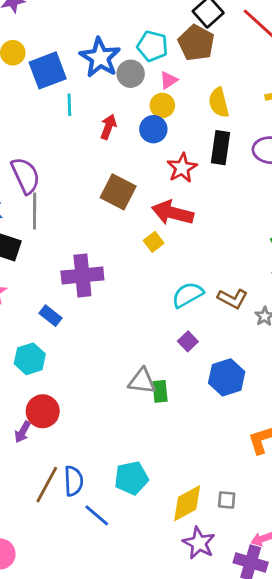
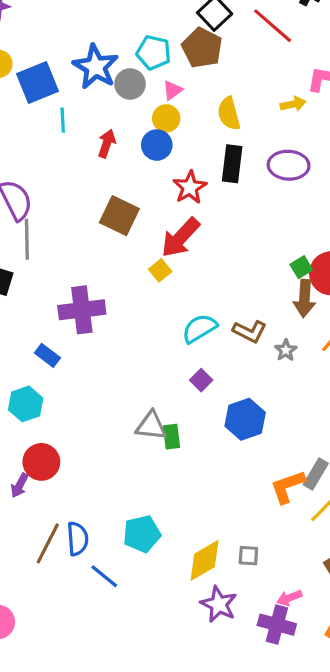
red arrow: (173, 213) -> (181, 237), turned -60

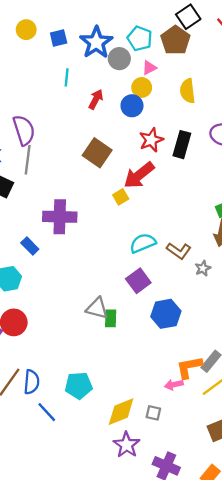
blue square: (38, 83) -> (59, 38), moved, size x0.6
black rectangle: (232, 164) -> (182, 145), moved
purple square: (201, 380) -> (138, 281), size x1.5
pink arrow: (289, 598) -> (174, 385), moved

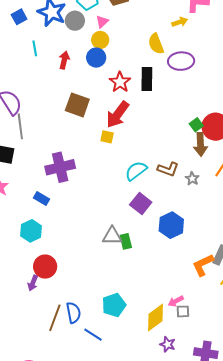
yellow semicircle: (188, 91) -> (156, 44), moved
yellow square: (121, 197) -> (107, 137), turned -32
pink arrow: (174, 385) -> (176, 301), moved
purple star: (127, 445) -> (168, 344), size x0.7

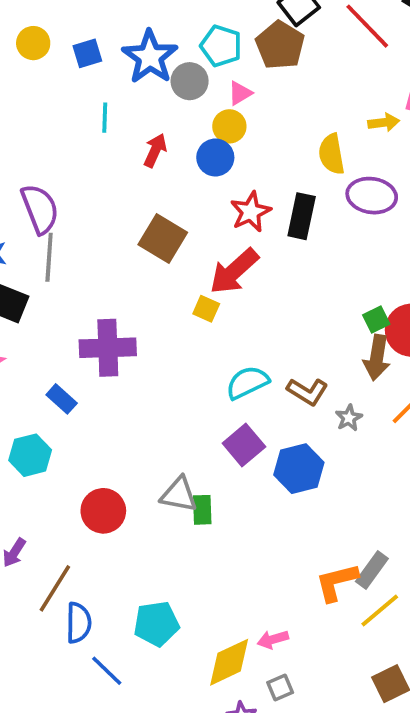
blue hexagon: (171, 225) -> (299, 469), moved
red circle: (45, 267) -> (103, 511), moved
gray square: (183, 311) -> (280, 688), moved, turned -32
brown line: (55, 318) -> (55, 588), moved

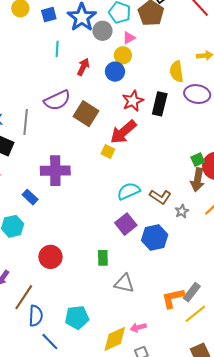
purple semicircle: (40, 209) -> (57, 100), moved, turned 84
gray triangle: (179, 495) -> (124, 283), moved

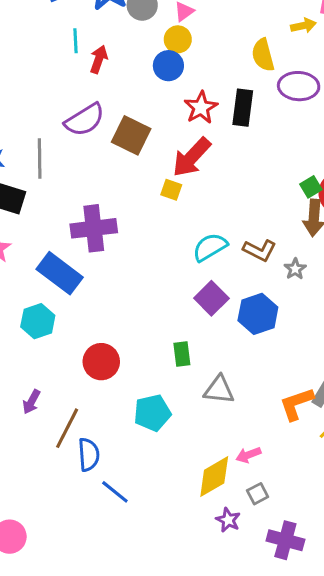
red arrow: (83, 67) -> (99, 59), moved
blue rectangle: (30, 197) -> (60, 273), size x1.8
cyan pentagon: (77, 317) -> (152, 413), moved

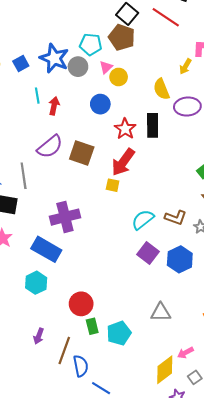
yellow arrow: (303, 26) -> (185, 66), turned 140
yellow circle: (178, 39) -> (119, 77), moved
green rectangle: (182, 354) -> (92, 326), moved

